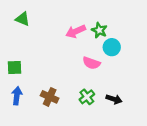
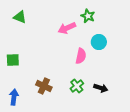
green star: (99, 30) -> (88, 16), moved
pink semicircle: (91, 63) -> (81, 56), turned -98
blue arrow: (17, 96) -> (14, 97), moved

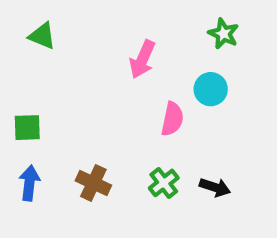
green star: (88, 16) -> (223, 34), moved
pink arrow: (67, 28) -> (142, 59), turned -42
blue arrow: (14, 97) -> (29, 183), moved

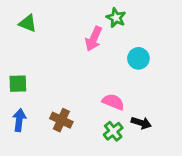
green star: (223, 34) -> (116, 18), moved
pink semicircle: (172, 119) -> (113, 102), moved, turned -80
green cross: (164, 183) -> (113, 131), moved

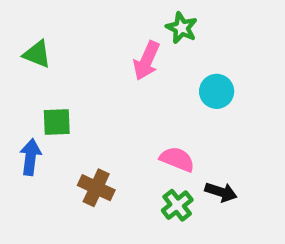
green triangle: (28, 23) -> (37, 54), moved
green square: (18, 84) -> (57, 122), moved
blue arrow: (19, 120) -> (30, 157), moved

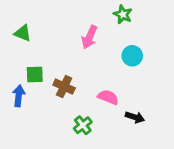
green star: (182, 28) -> (123, 14), moved
brown cross: (96, 188) -> (64, 87), moved
green cross: (177, 205) -> (83, 125), moved

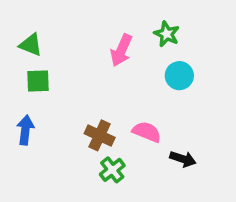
green star: (123, 14) -> (167, 34), moved
green square: (35, 74) -> (38, 81), moved
brown cross: (64, 87) -> (100, 135), moved

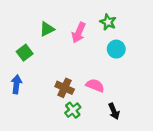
green triangle: (31, 45) -> (47, 29), moved, turned -49
green square: (38, 81) -> (25, 53), turned -35
black arrow: (183, 159) -> (114, 111), moved, turned 49

